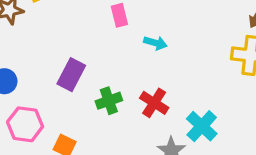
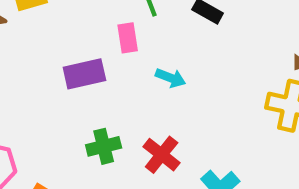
purple rectangle: (71, 75) -> (84, 74), moved, turned 44

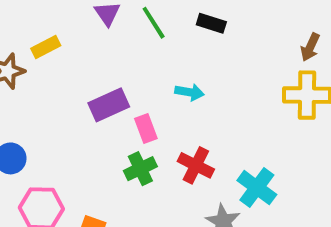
pink rectangle: (128, 38) -> (146, 129), moved

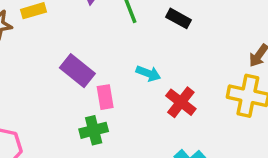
purple rectangle: (109, 105) -> (77, 71), turned 52
red cross: (196, 165) -> (181, 102), moved

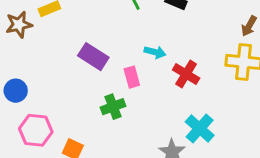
pink rectangle: (105, 97) -> (132, 77), moved

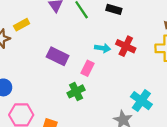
red cross: (186, 74) -> (126, 46), moved
pink rectangle: (132, 77) -> (88, 68), turned 48

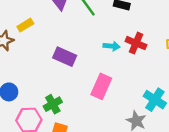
pink rectangle: (88, 68) -> (101, 86), moved, size x1.5
green cross: (76, 91) -> (53, 104), moved

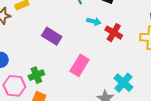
cyan arrow: (112, 46) -> (94, 21), moved

